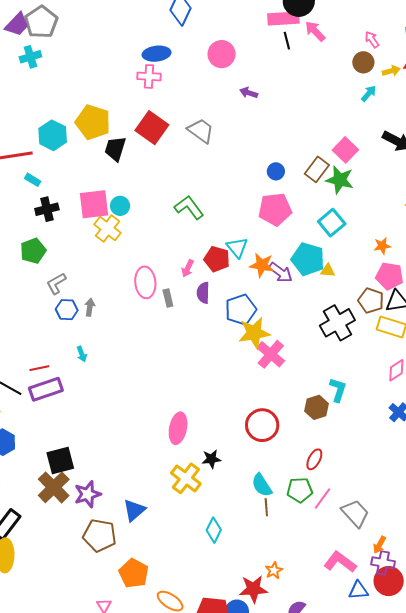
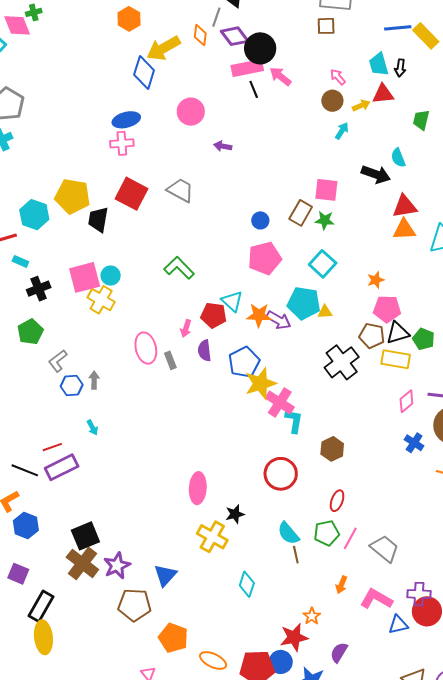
pink square: (345, 150) -> (326, 190), turned -30
green star: (340, 180) -> (325, 220), size x0.7
cyan L-shape: (338, 390) -> (294, 421), moved
orange arrow: (379, 545) -> (341, 585), moved

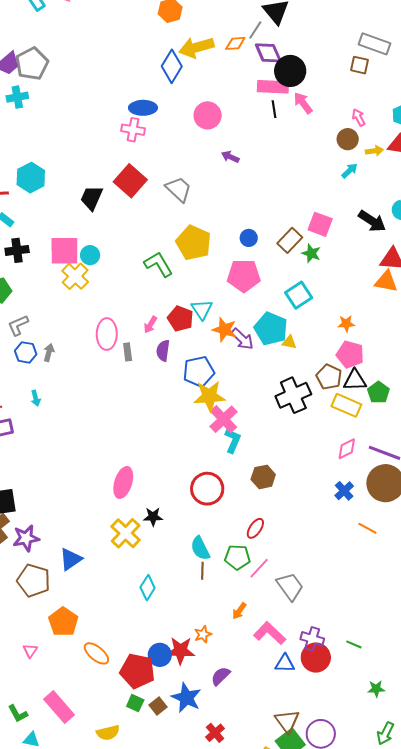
orange diamond: (200, 35) -> (235, 43), turned 65
yellow pentagon: (72, 196) -> (194, 243), moved
blue circle: (281, 662) -> (160, 655), moved

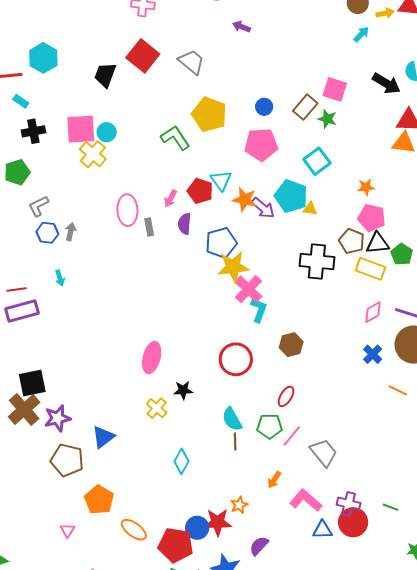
black cross: (293, 395) -> (317, 261), turned 32
yellow cross: (126, 533) -> (157, 408), size x0.7

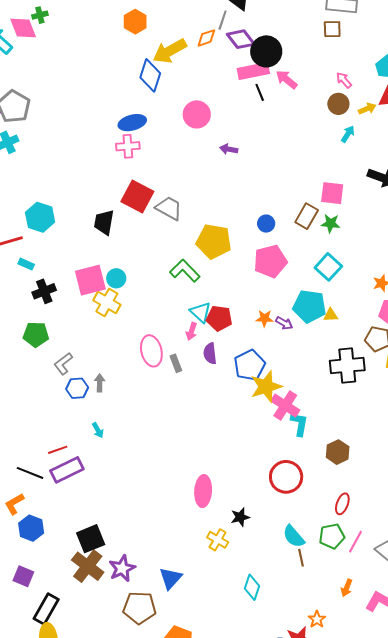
gray trapezoid: (192, 62) -> (169, 208), moved
green pentagon: (17, 172) -> (36, 334), turned 30
cyan triangle: (221, 181) -> (200, 312), moved
orange star: (245, 200) -> (265, 318), size x0.7
purple arrow: (263, 208) -> (284, 323), size x0.7

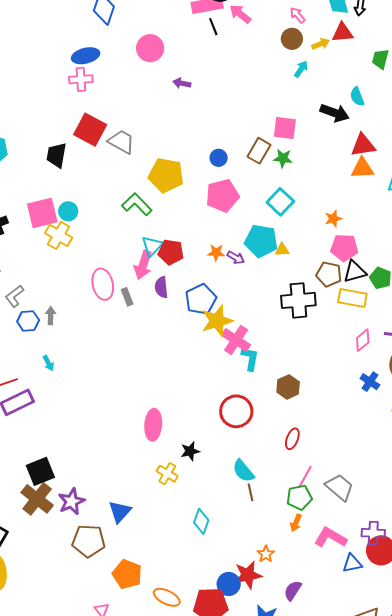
cyan triangle: (200, 312) -> (152, 246), turned 30
pink arrow: (192, 331) -> (143, 265), size x1.6
green pentagon: (332, 536) -> (299, 497), moved

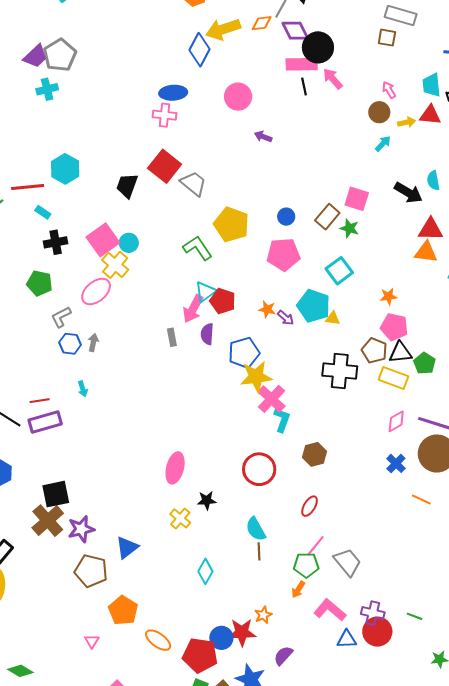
pink square: (42, 213) -> (103, 240), turned -32
pink ellipse: (103, 284) -> (96, 291), moved, turned 52

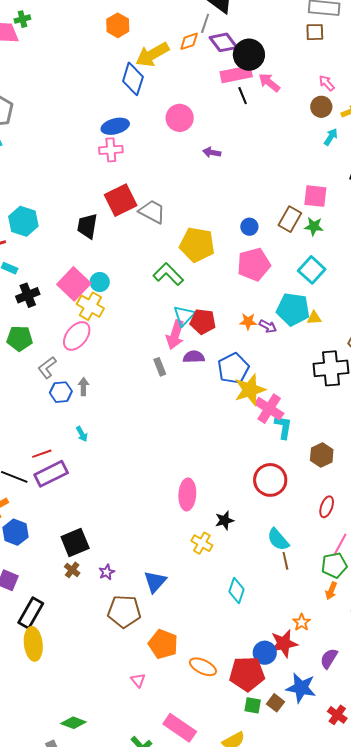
red square: (165, 166) -> (121, 200), turned 36
purple semicircle: (207, 334) -> (194, 357), turned 95
brown cross: (48, 521) -> (72, 570), size x0.5
purple star: (81, 529) -> (107, 572), size x0.6

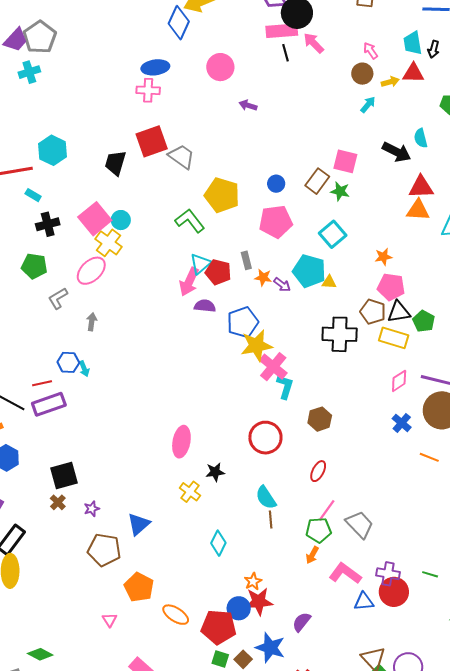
gray rectangle: (160, 367) -> (246, 260), moved
blue hexagon: (61, 392) -> (68, 362), moved
orange star: (302, 622) -> (253, 581), moved

